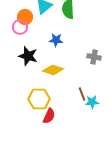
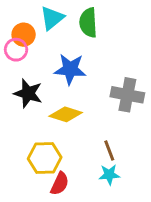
blue star: (56, 40) -> (70, 69), size x1.5
gray cross: (94, 57) -> (127, 95), size x1.5
cyan star: (92, 102) -> (109, 175), moved

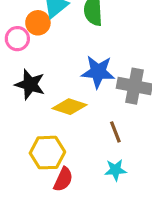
orange circle: (24, 35) -> (38, 23), moved
blue star: (70, 69) -> (98, 72), moved
brown line: (109, 150) -> (115, 132), moved

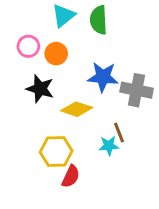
orange circle: (38, 23) -> (56, 54), moved
cyan star: (115, 170) -> (109, 146), moved

